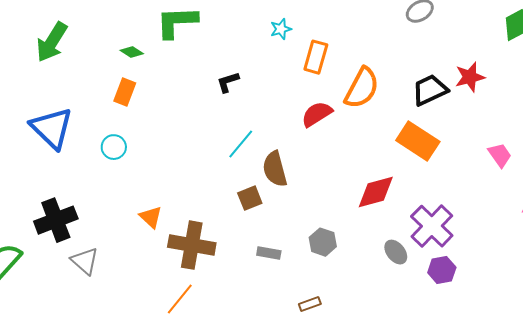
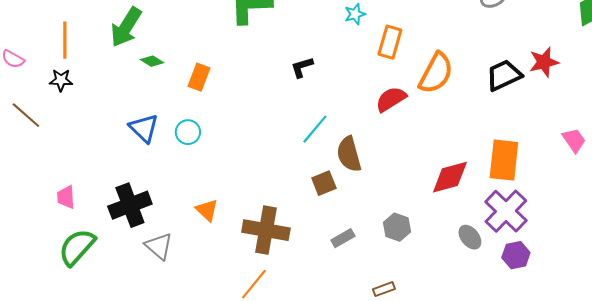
green diamond: (132, 52) -> (152, 61), moved
blue triangle: (52, 128) -> (144, 128), moved, size x0.7
orange rectangle: (418, 141) -> (504, 160), moved, turned 63
orange triangle: (151, 217) -> (207, 210), moved
gray rectangle: (269, 253) -> (343, 238), turned -40

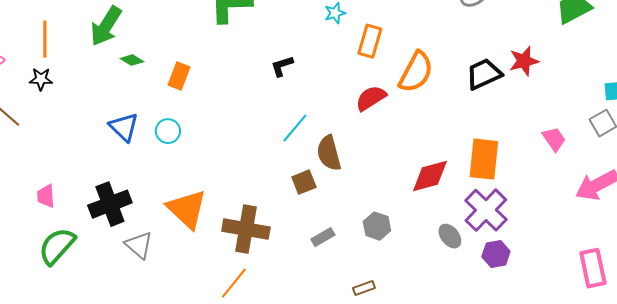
orange triangle: (207, 210) -> (187, 209), size x1.8

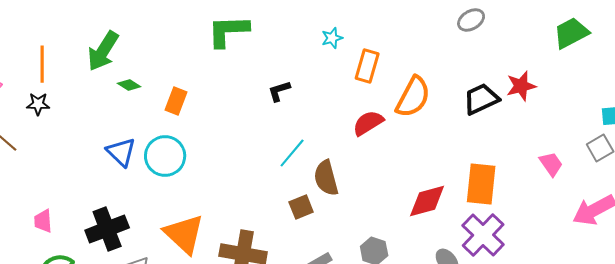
cyan circle: (168, 131) -> (165, 156), size x1.6

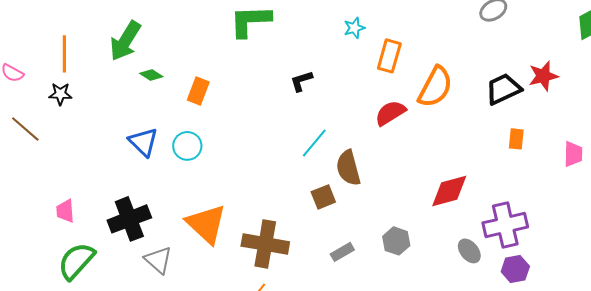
cyan circle: (165, 156) -> (187, 146), size x0.7
pink trapezoid: (551, 164) -> (573, 154), turned 36
orange rectangle: (481, 184) -> (516, 139), moved, size x0.5
purple cross: (483, 235) -> (505, 225), turned 33

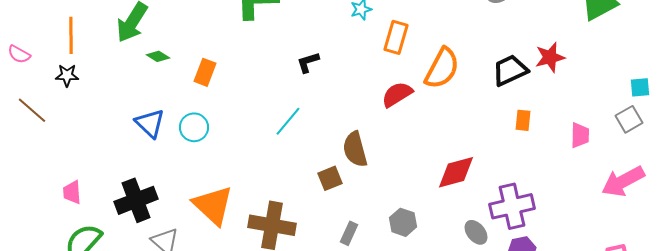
cyan line: (314, 143) -> (288, 121), moved
gray rectangle: (342, 252) -> (349, 233), turned -35

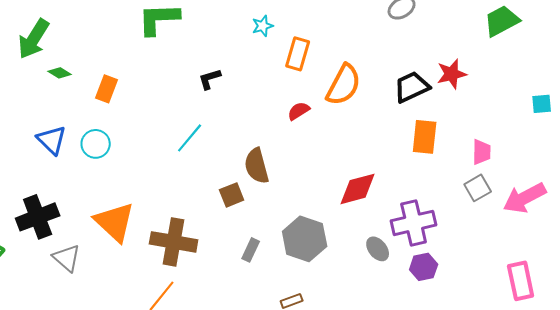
red semicircle: (397, 94) -> (299, 111), size x0.7
gray square: (629, 119) -> (478, 188), moved
orange rectangle: (523, 120) -> (425, 137), size x1.6
gray hexagon: (403, 222) -> (305, 239), size x1.6

